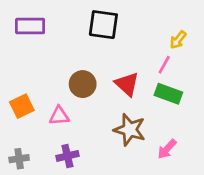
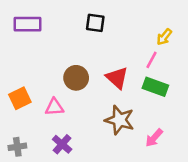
black square: (103, 25) -> (95, 23), size x0.7
purple cross: (67, 156) -> (62, 144), turned -36

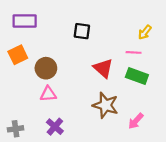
black square: (95, 23) -> (82, 31), moved
pink line: (151, 60) -> (134, 52), turned 64
brown circle: (76, 78) -> (46, 68), moved
orange square: (20, 98) -> (18, 55), moved

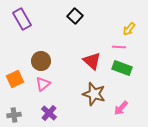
purple rectangle: (25, 21) -> (22, 19), turned 60
black square: (82, 31) -> (75, 16), moved, turned 35
orange square: (18, 55) -> (15, 79), moved
pink triangle: (48, 94) -> (43, 84), turned -35

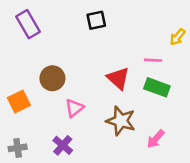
black square: (75, 16) -> (96, 20), turned 35
yellow arrow: (129, 29) -> (178, 37), moved
pink triangle: (43, 84) -> (74, 108), moved

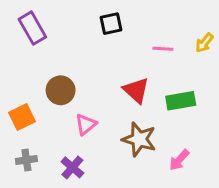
pink line: (153, 60) -> (163, 49), moved
green rectangle: (157, 87) -> (181, 101), turned -30
gray cross: (18, 148) -> (26, 160), moved

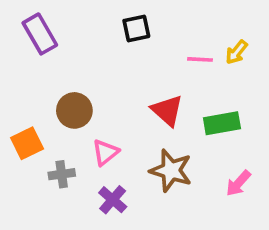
yellow arrow: (204, 43) -> (236, 52), moved
gray cross: (26, 160) -> (62, 174), moved
pink arrow: (179, 160) -> (238, 183), moved
purple cross: (72, 167) -> (113, 200), moved

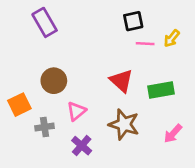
black square: (136, 28) -> (133, 21), moved
purple rectangle: (40, 34) -> (45, 22), moved

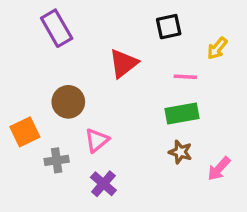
pink line: (145, 44) -> (185, 77), moved
red triangle: (121, 81) -> (124, 63), moved, turned 40
green rectangle: (161, 90) -> (182, 114), moved
brown star: (124, 124) -> (180, 152), moved, size x0.6

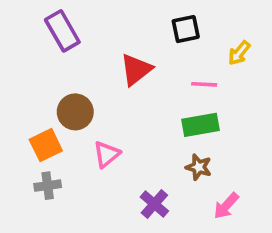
orange square: (25, 132) -> (46, 145), moved
gray cross: (57, 160) -> (48, 186), moved
pink arrow: (219, 169) -> (226, 206), moved
purple cross: (103, 184) -> (154, 204), moved

